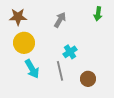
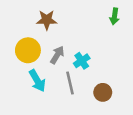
brown star: (18, 17) -> (47, 20), moved
gray arrow: (60, 20) -> (57, 55), moved

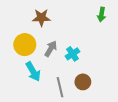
gray line: (70, 83) -> (60, 87), moved
brown circle: (103, 92) -> (83, 82), moved

